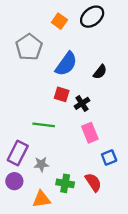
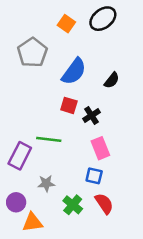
purple rectangle: (18, 153) -> (20, 156), moved
blue square: (109, 158) -> (94, 176), moved, turned 35
green cross: (65, 183) -> (73, 205), turned 30
orange triangle: (41, 199) -> (32, 222), moved

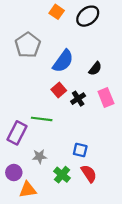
orange square: (66, 24) -> (57, 12), moved
red square: (69, 105) -> (59, 90), turned 32
pink rectangle: (100, 148) -> (106, 98), moved

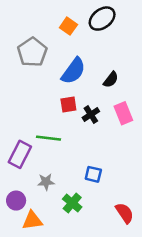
orange square: (57, 12) -> (68, 26), moved
red square: (59, 90) -> (68, 105), turned 32
red semicircle: (89, 174) -> (125, 213), moved

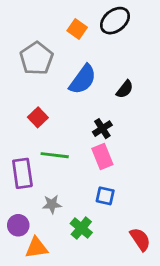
red square: (68, 105) -> (38, 117), moved, turned -35
pink rectangle: (123, 113) -> (102, 157), moved
purple rectangle: (20, 154) -> (22, 173), turned -35

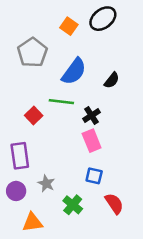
red square: (38, 117) -> (34, 115), moved
green line: (55, 155) -> (61, 102), moved
gray star: (52, 204) -> (46, 183), turned 30
purple circle: (18, 225) -> (16, 191), moved
red semicircle: (140, 239) -> (114, 204), moved

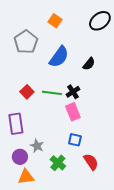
black ellipse: (103, 19) -> (100, 21), moved
green line: (61, 102) -> (52, 93), moved
purple circle: (16, 191) -> (20, 157), moved

